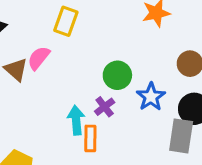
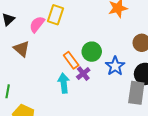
pink semicircle: (39, 58) -> (37, 24), moved
orange rectangle: (90, 138) -> (71, 60), moved, turned -36

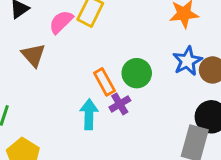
blue star: (115, 66) -> (187, 61), moved

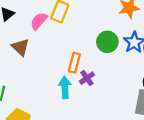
green circle: (137, 73) -> (107, 42), moved
orange rectangle: (104, 82) -> (74, 63), turned 48

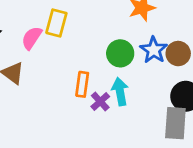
cyan arrow: (65, 87) -> (120, 92), moved

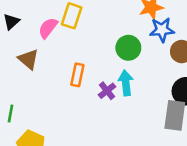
blue star: (154, 50) -> (162, 30), moved, turned 30
orange rectangle: (82, 84) -> (77, 75), moved

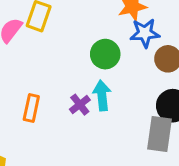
orange rectangle: (77, 75) -> (31, 108), moved

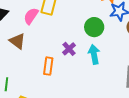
purple cross: (80, 105) -> (69, 49), moved

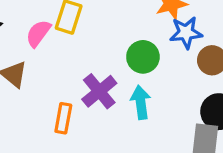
purple cross: (69, 49) -> (99, 91), size x1.5

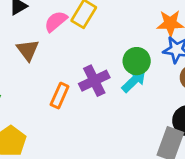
cyan arrow: (141, 102) -> (134, 81), moved, turned 40

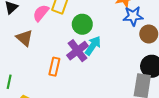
green circle: (137, 61) -> (82, 24), moved
cyan arrow: (134, 81) -> (93, 46), moved

